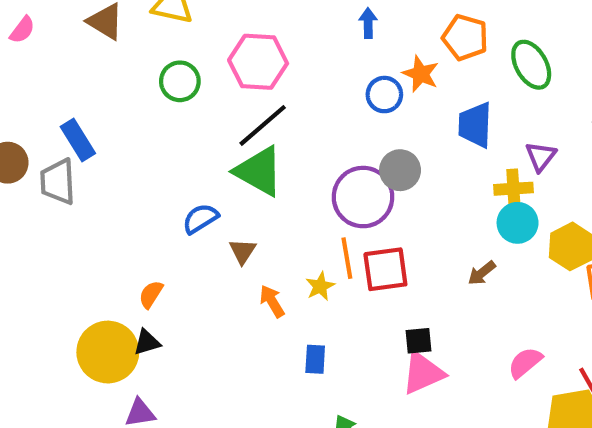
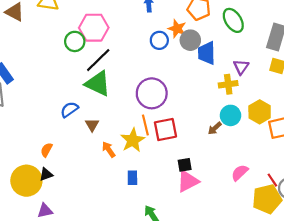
green circle: (180, 81) -> (75, 41), moved
gray circle: (400, 170) -> (190, 40), moved
cyan circle: (518, 223) -> (231, 115), moved
yellow star: (320, 286) -> (133, 140), size x1.6

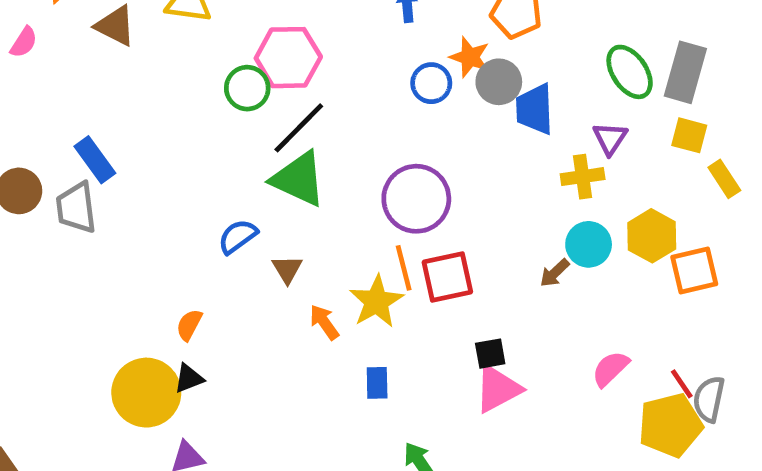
green ellipse: (233, 20) -> (630, 72), moved

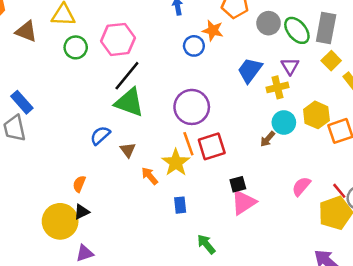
gray circle: (499, 82) -> (269, 23), moved
green circle: (247, 88) -> (76, 47), moved
blue trapezoid: (535, 109) -> (250, 70), moved, turned 44
yellow square: (689, 135) -> (331, 61), turned 36

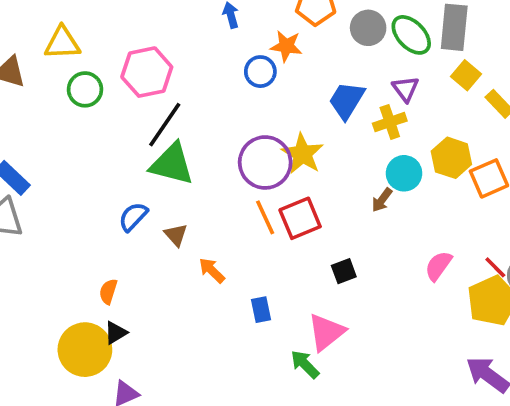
yellow star: (176, 163) -> (302, 154), moved
pink triangle: (243, 202) -> (326, 332), moved

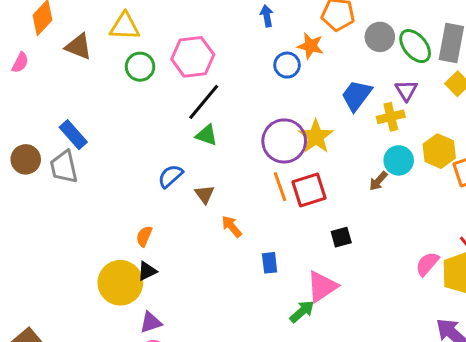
green triangle: (172, 164) -> (207, 135), size x0.6
pink semicircle: (438, 266) -> (427, 264), moved
green arrow: (305, 364) -> (302, 312), turned 88

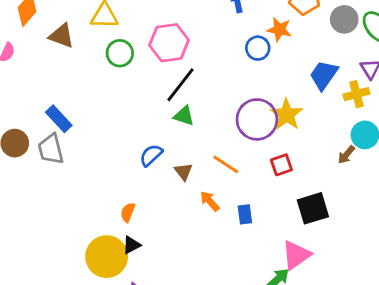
orange line: (280, 187) -> (226, 164), moved, turned -36
red square: (309, 190) -> (281, 165), size x0.7
black square: (341, 237) -> (313, 208), size x1.6
blue rectangle: (270, 263) -> (245, 214), moved

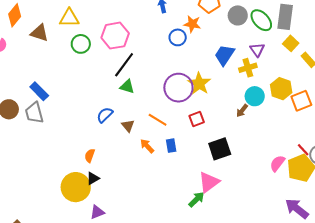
blue rectangle: (245, 214) -> (171, 146), moved

